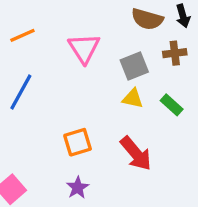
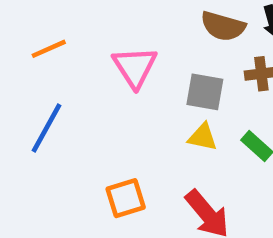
gray square: (134, 66) -> (205, 92), turned 32

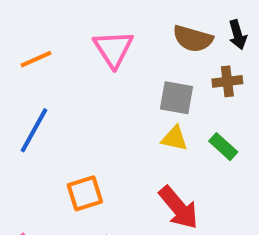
pink triangle: (135, 67) -> (113, 49), moved
orange square: (126, 198) -> (85, 193), moved

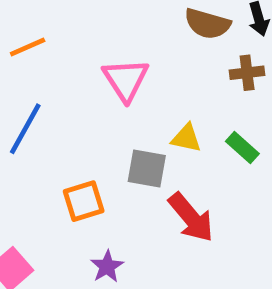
pink triangle: (113, 49) -> (126, 80), moved
gray square: (176, 98) -> (147, 168), moved

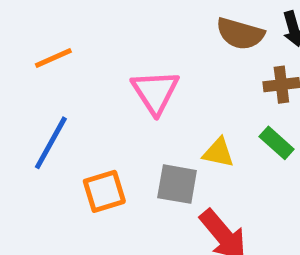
green rectangle: (242, 147) -> (277, 143), moved
orange square: (84, 201) -> (104, 191), moved

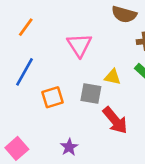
orange line: (53, 58) -> (26, 27), turned -30

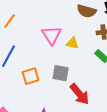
yellow triangle: (113, 77) -> (73, 43), moved

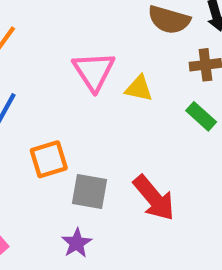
gray square: (61, 73) -> (90, 192), moved

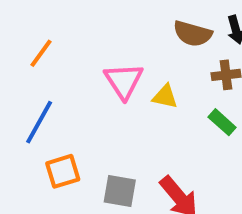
orange square: (49, 159) -> (63, 171), moved

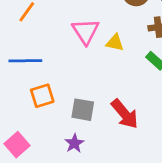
blue line: (39, 122) -> (25, 61), turned 60

